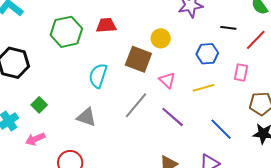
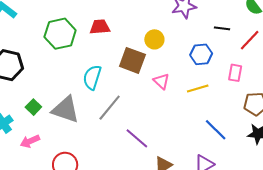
gray line: (136, 105) -> (110, 108), moved
gray triangle: (87, 117) -> (66, 110), moved, size x1.4
purple line: (173, 117) -> (137, 138), moved

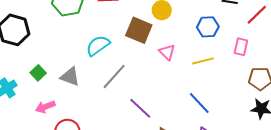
cyan semicircle: (92, 77) -> (98, 46), turned 35
gray triangle: (66, 110) -> (70, 77), size x0.7
blue line: (216, 130) -> (199, 103), moved
pink arrow: (30, 141) -> (45, 107), moved

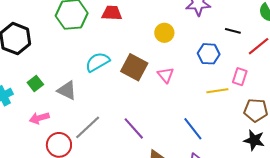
brown square: (139, 30) -> (134, 67), moved
yellow line: (203, 61) -> (217, 91), moved
gray line: (114, 76) -> (88, 127), moved

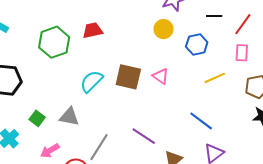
yellow circle: (164, 33) -> (164, 29), moved
pink rectangle: (240, 77) -> (242, 53), moved

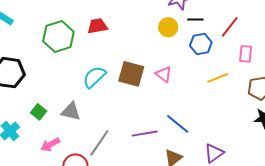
black line: (214, 16) -> (195, 19), moved
red line: (243, 24) -> (230, 27), moved
blue line: (201, 121) -> (178, 124), moved
purple line: (144, 136) -> (145, 134), turned -45

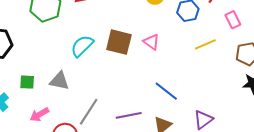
pink rectangle: (246, 54) -> (233, 20), turned -30
green square: (39, 112) -> (27, 82), turned -35
purple line: (145, 134) -> (129, 115), moved

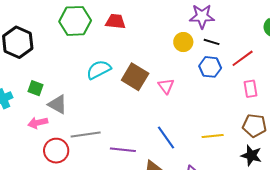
yellow line: (205, 44) -> (213, 136), moved
gray triangle: (59, 81) -> (58, 104), moved
gray line: (89, 112) -> (86, 134), turned 32

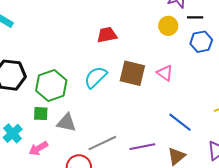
green hexagon: (75, 21) -> (51, 86), moved
red trapezoid: (115, 21) -> (107, 35), moved
pink arrow: (38, 123) -> (38, 148), moved

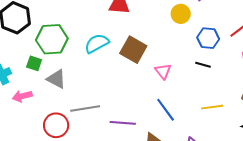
black line: (195, 17) -> (203, 65), moved
pink triangle: (165, 73) -> (163, 71), moved

